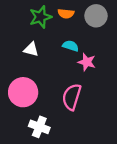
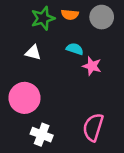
pink semicircle: (72, 97) -> (93, 127), moved

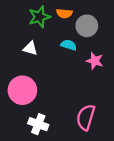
gray circle: (102, 17) -> (87, 26), moved
pink star: (92, 66) -> (95, 61), moved

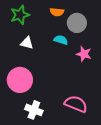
green star: (39, 17) -> (20, 15), moved
pink semicircle: (86, 117) -> (76, 104), turned 95

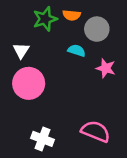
green star: (20, 15) -> (45, 19), moved
white triangle: (27, 43) -> (21, 51), moved, turned 48
pink circle: (20, 80) -> (29, 83), moved

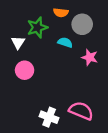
green star: (45, 19) -> (37, 27), moved
pink circle: (29, 83) -> (25, 70), size x0.7
white cross: (43, 139) -> (49, 117), moved

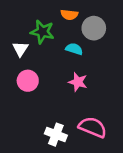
green star: (37, 27) -> (42, 32), turned 30
pink star: (90, 57) -> (78, 82), moved

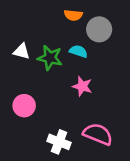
green star: (42, 32) -> (50, 58), moved
white triangle: (20, 49) -> (22, 51), turned -49
pink circle: (28, 81) -> (24, 106), moved

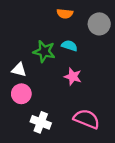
gray circle: (99, 29) -> (99, 24), moved
white triangle: (22, 51) -> (19, 70), moved
white cross: (59, 142) -> (41, 122), moved

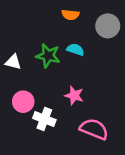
white triangle: (19, 70) -> (13, 62), moved
pink star: (73, 77) -> (74, 95), moved
white cross: (41, 122) -> (44, 119), moved

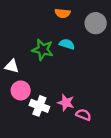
white triangle: (13, 62) -> (12, 66), moved
pink star: (74, 95) -> (66, 103), moved
pink semicircle: (94, 129) -> (84, 115), size x0.6

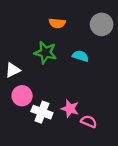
orange semicircle: (63, 13) -> (57, 23), moved
cyan semicircle: (67, 44) -> (81, 56), moved
white triangle: (12, 66) -> (13, 70), turned -40

